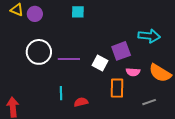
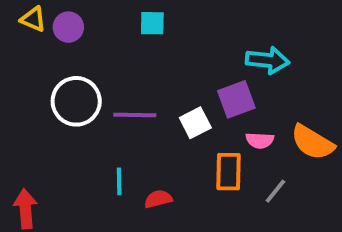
cyan arrow: (149, 36) -> (268, 60), moved
white square: (100, 63) -> (195, 123), turned 35
gray line: (149, 102) -> (275, 191), moved, turned -32

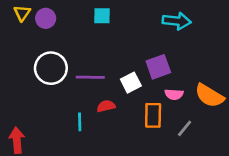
yellow triangle: (33, 19) -> (22, 13), turned 42
cyan arrow: (268, 60) -> (177, 21), moved
red semicircle: (158, 199) -> (106, 106), moved

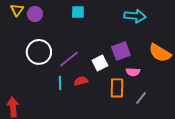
purple line: (90, 77) -> (69, 59), turned -40
orange semicircle: (209, 96) -> (160, 53), moved
cyan line: (80, 122) -> (60, 83), moved

